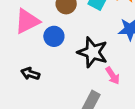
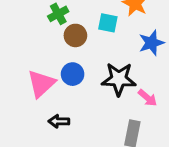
pink triangle: (27, 21) -> (41, 84), moved

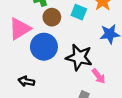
blue circle: (73, 74) -> (44, 47), size x1.5
pink triangle: (41, 84) -> (20, 29), moved

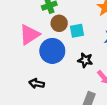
cyan square: (79, 12) -> (77, 31), moved, turned -32
black star: (79, 57) -> (85, 60), size x0.6

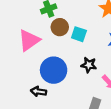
cyan square: (77, 31) -> (79, 34), turned 32
blue circle: (52, 51) -> (54, 70), moved

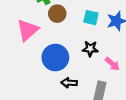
cyan square: (79, 34) -> (91, 18), moved
black arrow: (39, 91) -> (69, 83), moved

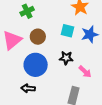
brown circle: (57, 14) -> (38, 37), moved
black arrow: (69, 83) -> (28, 88), moved

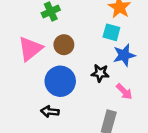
cyan square: (67, 31) -> (111, 32), moved
blue star: (90, 34) -> (124, 55), moved

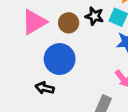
black star: (100, 73) -> (94, 16), moved

